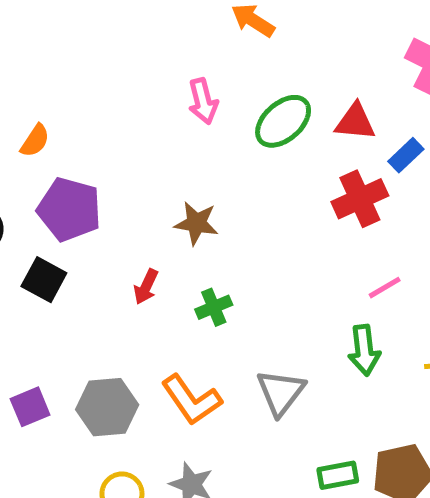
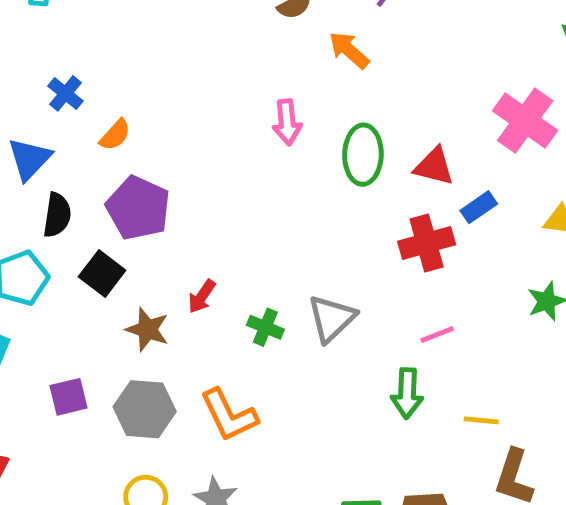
green ellipse: (283, 121) -> (363, 155), turned -56
brown star: (196, 223) -> (147, 329), moved
green cross: (214, 307) -> (265, 327), turned 36
gray triangle: (281, 392) -> (332, 318), moved

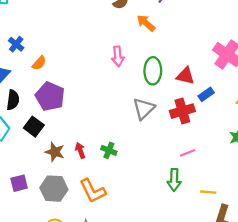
red arrow: (202, 296) -> (80, 150), moved, turned 126
gray triangle: (332, 318) -> (144, 109), moved

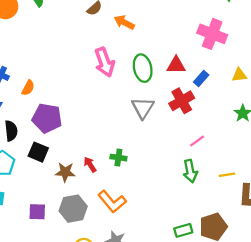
pink arrow: (118, 56) -> (105, 62), size x1.4
purple square: (19, 183) -> (37, 212), turned 30

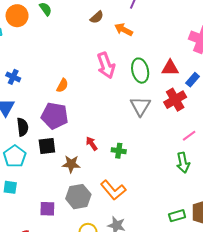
orange semicircle: (28, 88) -> (62, 85), moved
black square: (38, 152) -> (47, 146), turned -30
red arrow: (90, 164) -> (92, 144), moved
purple square: (37, 212) -> (47, 209), moved

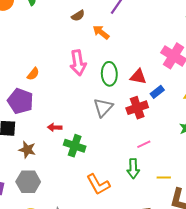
red arrow: (92, 144) -> (55, 127), moved, turned -64
green cross: (119, 151) -> (75, 146), size x1.5
orange L-shape: (113, 190) -> (98, 184), moved

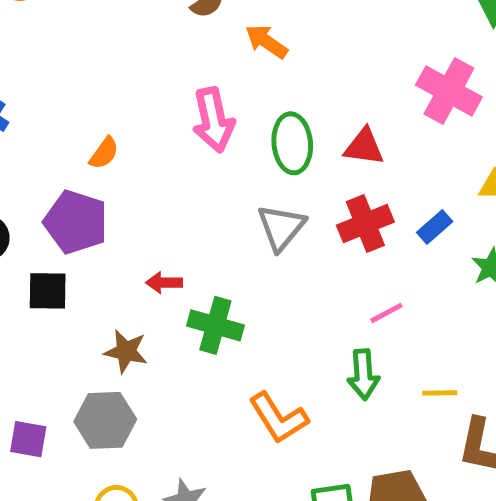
blue rectangle: (157, 92) -> (435, 227), moved
brown star: (27, 150) -> (126, 351), moved

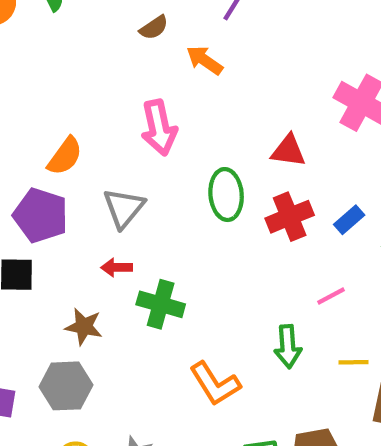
green ellipse: (292, 143) -> (226, 195), moved
orange semicircle: (104, 153) -> (65, 156), size x1.4
gray triangle: (281, 227) -> (124, 208), moved
pink line: (386, 313) -> (331, 296), moved

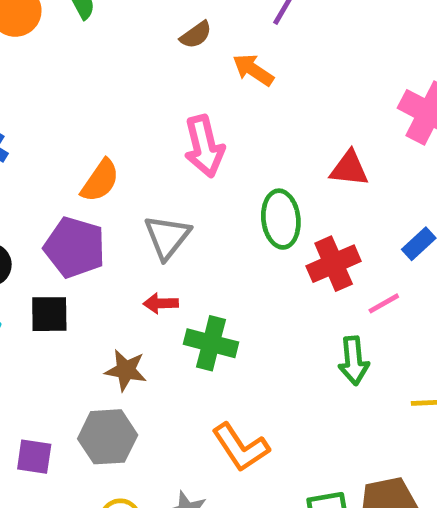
red cross: (290, 217) -> (334, 264), moved
pink line: (331, 296) -> (384, 303), moved
green arrow: (288, 346) -> (354, 361), moved
orange L-shape: (215, 384) -> (241, 447), moved

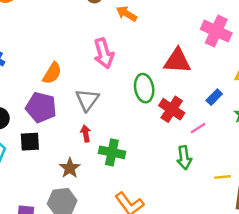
red triangle: (349, 169) -> (177, 61), size x1.4
red cross: (334, 264) -> (172, 109), turned -30
red arrow: (161, 303) -> (86, 134), turned 84
brown star: (126, 370) -> (70, 168), turned 30

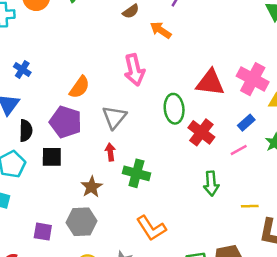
pink cross: (216, 31) -> (253, 79), moved
pink line: (198, 128) -> (239, 150), moved

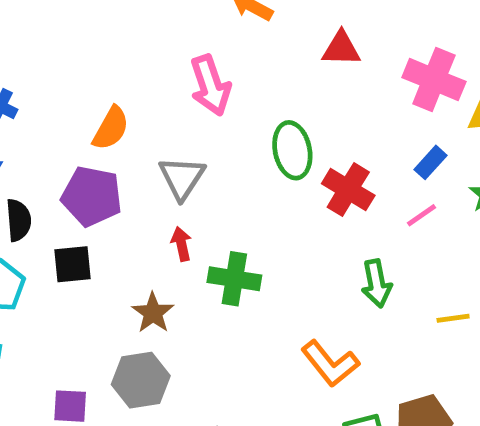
red triangle: (210, 83) -> (341, 49), moved, size x0.7
orange L-shape: (151, 228) -> (330, 364), moved

